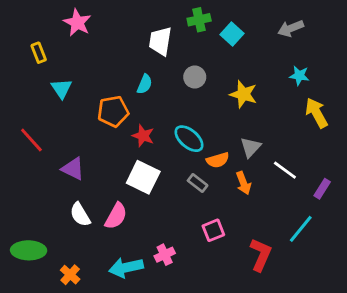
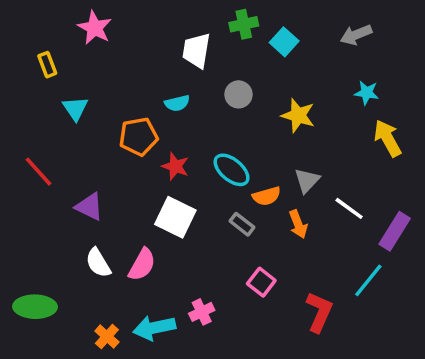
cyan semicircle: (145, 84) -> (177, 103), turned 54
purple rectangle: (322, 189) -> (395, 231), size x1.5
pink square: (213, 230) -> (261, 282), turned -30
orange cross: (70, 275) -> (107, 337), moved

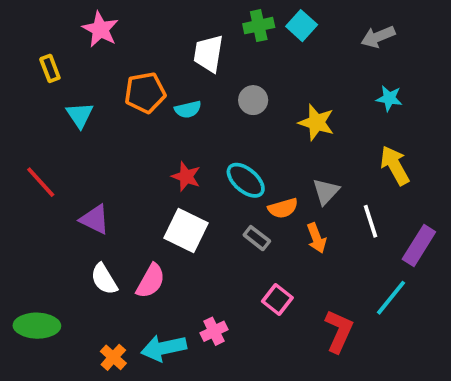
cyan square: (284, 42) -> (302, 26), moved
orange pentagon: (139, 137) -> (145, 93), moved
yellow arrow: (388, 138) -> (395, 165), moved
white line: (349, 208) -> (371, 221), turned 36

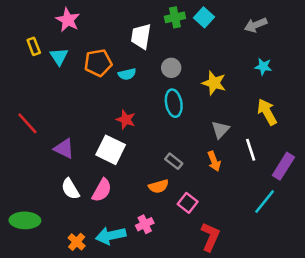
cyan triangle: (80, 115) -> (59, 56), moved
cyan ellipse: (246, 180) -> (174, 103), moved, turned 40
orange semicircle: (283, 208) -> (159, 186), moved
white square: (186, 231) -> (111, 150), moved
red L-shape: (339, 331) -> (210, 237), moved

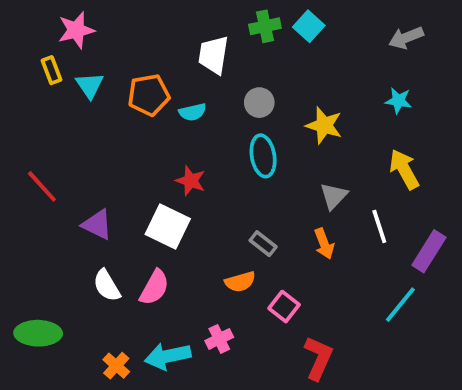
pink star: (68, 20) -> (76, 30), moved, turned 30
gray arrow: (256, 25) -> (406, 38), moved

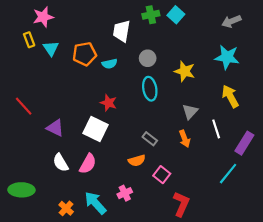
cyan star: (398, 101) -> (227, 57), size x1.6
cyan arrow: (168, 356) -> (95, 203), turned 60

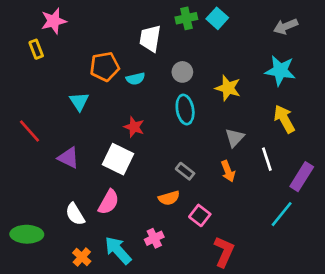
cyan triangle: (51, 48) -> (79, 101), moved
white semicircle: (61, 163) -> (75, 214), moved

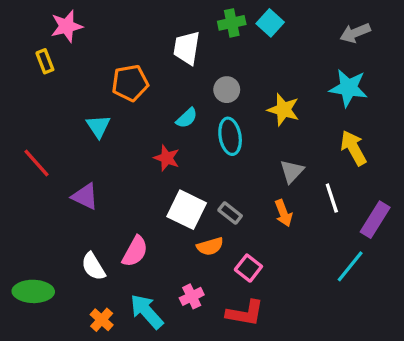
cyan semicircle: (135, 79) -> (187, 118), moved, turned -30
white square: (118, 159) -> (187, 210), moved
red L-shape: (224, 252) -> (245, 313), moved, turned 76

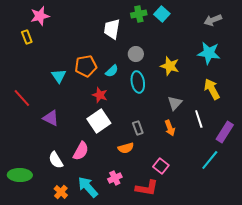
orange pentagon: (130, 83) -> (86, 66), moved
white square: (187, 210) -> (99, 121), moved, turned 30
gray rectangle: (230, 213) -> (138, 128), turned 32
pink square: (248, 268) -> (161, 166), moved

